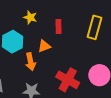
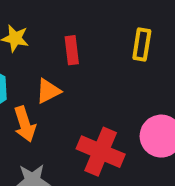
yellow rectangle: (95, 27) -> (142, 44), size x0.7

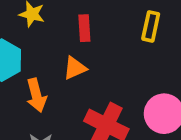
orange triangle: (48, 91) -> (75, 68), moved

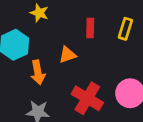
red rectangle: (84, 28) -> (90, 28), moved

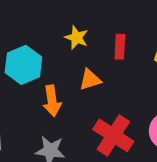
yellow star: (39, 13) -> (77, 38), moved

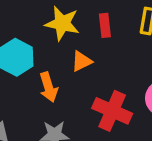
yellow star: (77, 38) -> (62, 23), size x1.5

